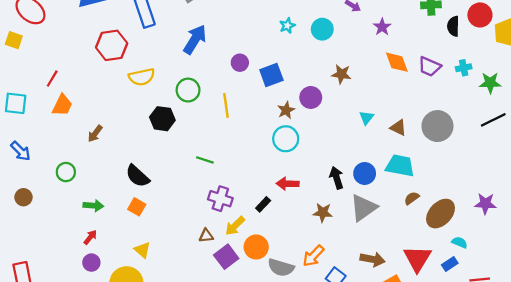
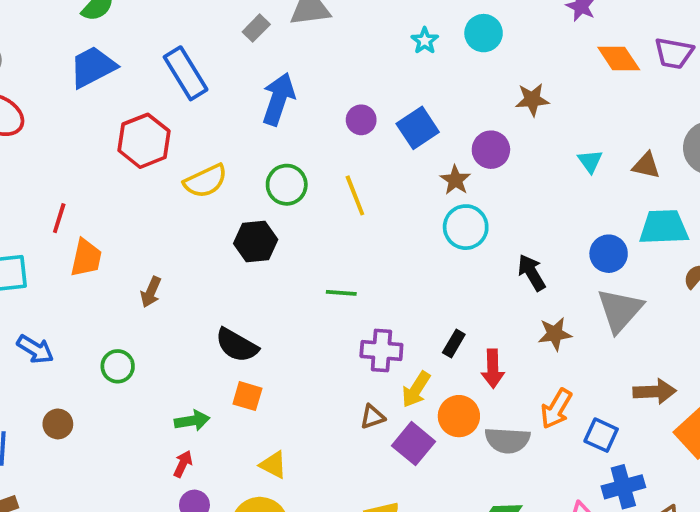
black arrow: (337, 178) -> (532, 273), moved
red arrow: (288, 184) -> (493, 369), moved, turned -80
green arrow: (93, 206) -> (192, 421), moved

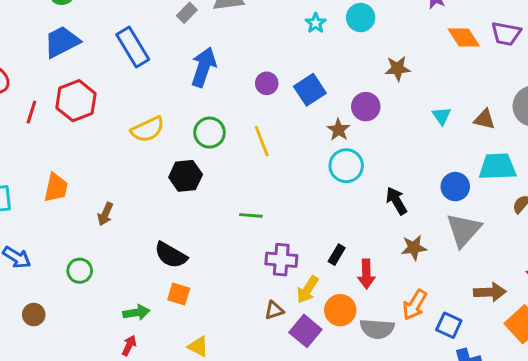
red hexagon: (144, 141) -> (76, 101), moved
red line: (59, 218) -> (31, 112), moved

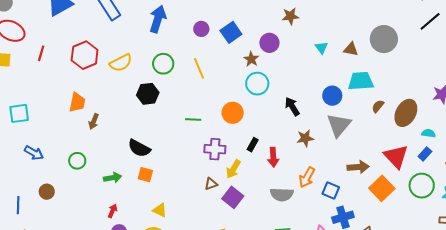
red hexagon: (76, 101) -> (85, 55), moved
orange trapezoid: (56, 188) -> (77, 102), moved
orange circle: (340, 310) -> (233, 113), moved
green arrow: (136, 313) -> (113, 178), moved

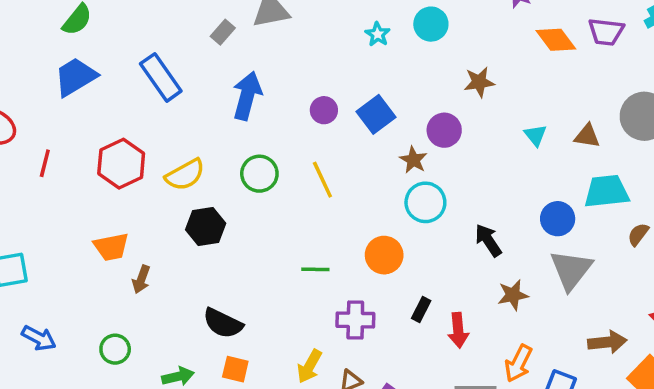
black hexagon: (148, 94) -> (206, 227), moved
orange trapezoid: (77, 102) -> (111, 247), turned 70
yellow arrow: (233, 169) -> (309, 366), moved

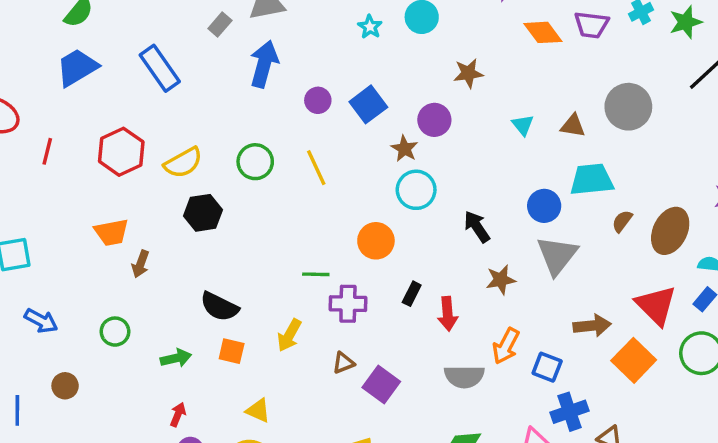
blue arrow: (247, 96) -> (264, 64), moved
green line: (315, 269) -> (316, 274), moved
yellow arrow: (309, 366) -> (289, 335), moved

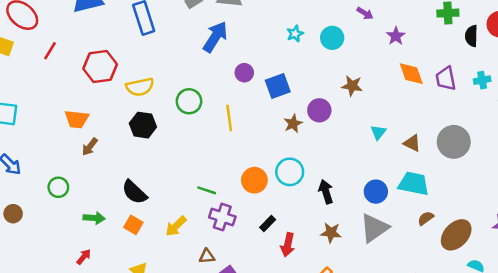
purple trapezoid: (591, 25) -> (446, 79), turned 55
cyan circle: (416, 190) -> (290, 172), moved

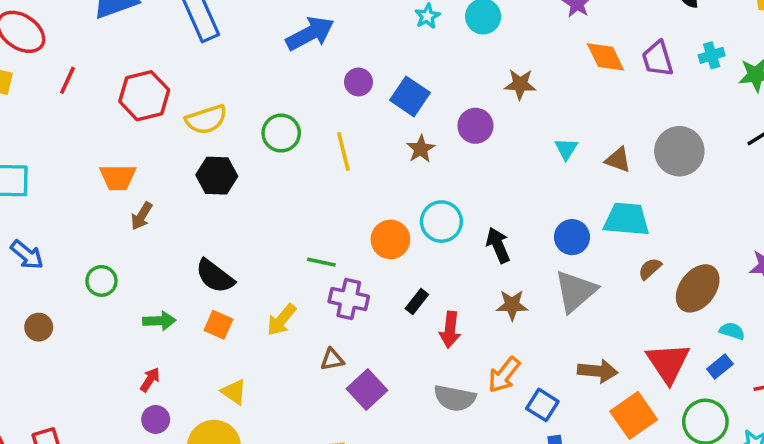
blue arrow: (215, 37) -> (310, 33), turned 36
blue square: (278, 86) -> (410, 96), turned -30
brown star: (293, 124) -> (421, 149), moved

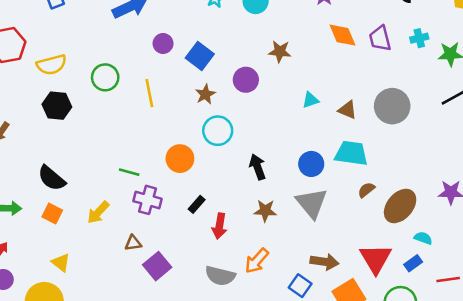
cyan triangle: (566, 149) -> (311, 100), turned 36
cyan circle: (441, 222) -> (218, 131), moved
gray triangle: (575, 291) -> (312, 203), turned -32
blue square: (542, 405) -> (300, 286), moved

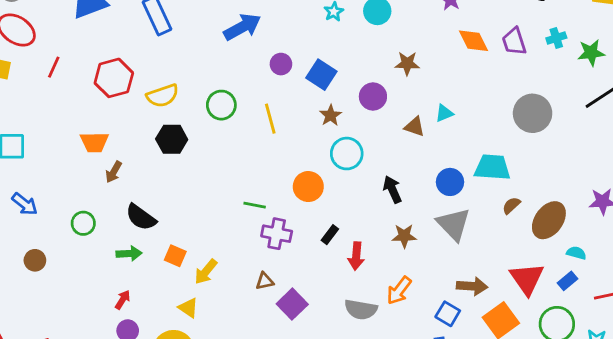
brown triangle: (347, 110) -> (415, 127), moved
black semicircle: (52, 178) -> (141, 217), moved
yellow arrow: (98, 212) -> (206, 272), moved

